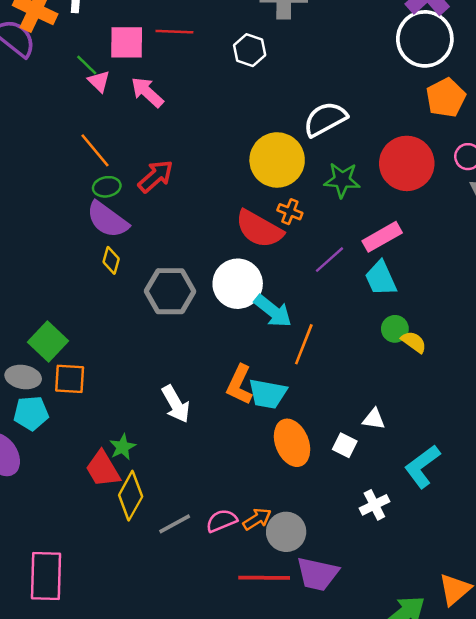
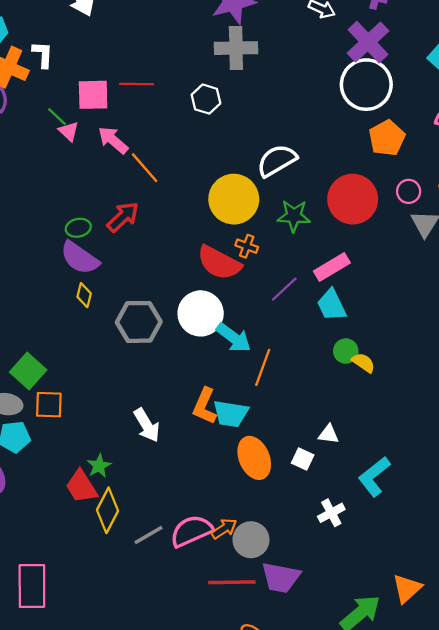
orange line: (95, 150) -> (145, 168), moved
pink semicircle: (222, 521) -> (192, 531), size x1.5

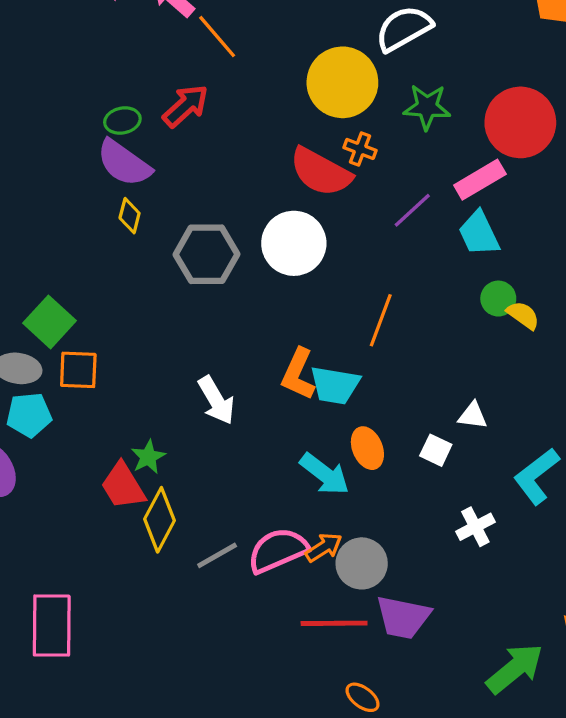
red circle: (353, 199) -> (520, 122), moved
cyan arrow: (234, 338) -> (325, 474), moved
orange ellipse: (254, 458) -> (367, 448), size x0.7

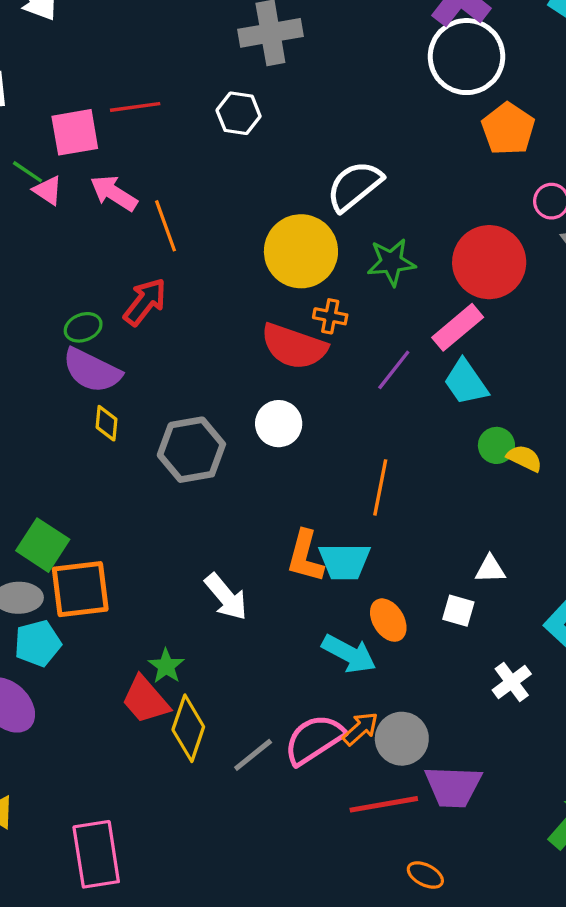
orange line: (217, 37) -> (166, 226), turned 30
white circle: (294, 243) -> (279, 424), size x0.7
orange square: (78, 370) -> (80, 589), size x1.4

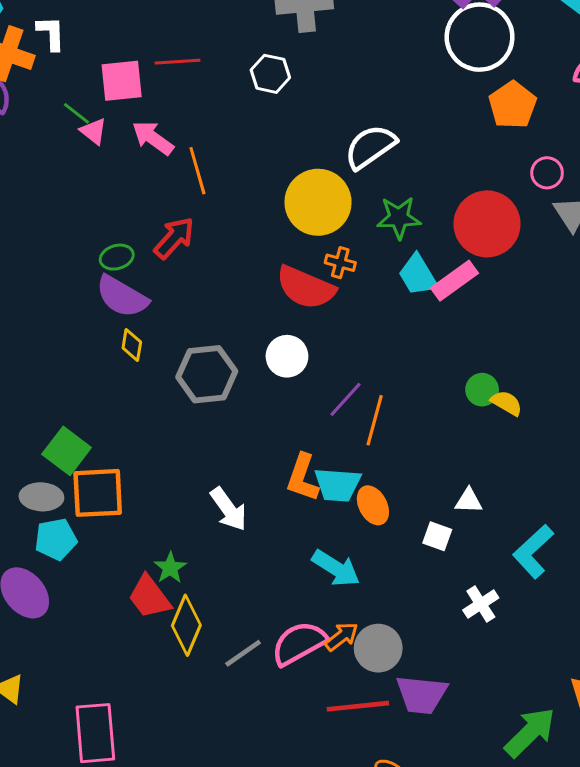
purple line: (394, 370) -> (345, 399), moved
cyan trapezoid: (466, 382) -> (418, 275), moved
orange ellipse: (388, 620) -> (373, 505), moved

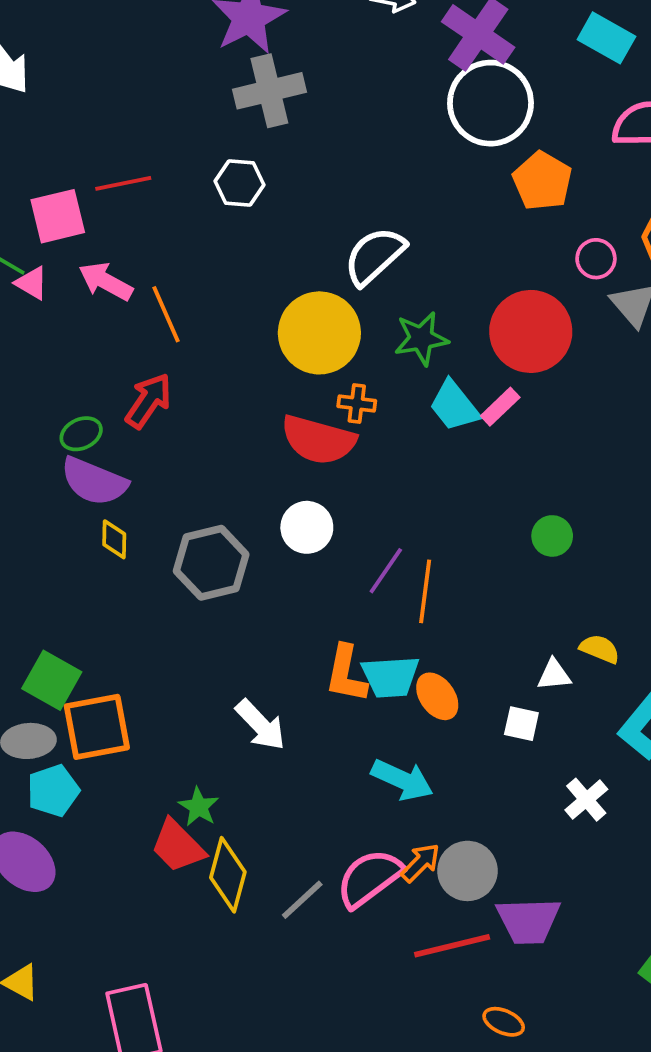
pink rectangle: (454, 281) -> (500, 407), size x0.7
yellow semicircle: (507, 403) -> (600, 649), moved

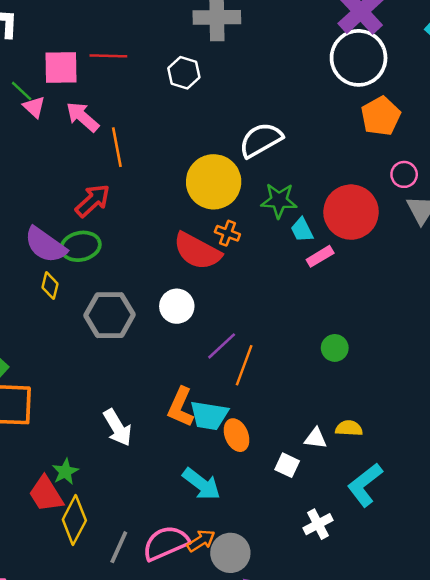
cyan trapezoid: (454, 406) -> (302, 230), moved, size x0.7
green ellipse: (81, 434) -> (81, 246), moved, size x1.4
yellow semicircle: (600, 649) -> (349, 428), turned -32
gray line: (302, 900) -> (119, 547), turned -36

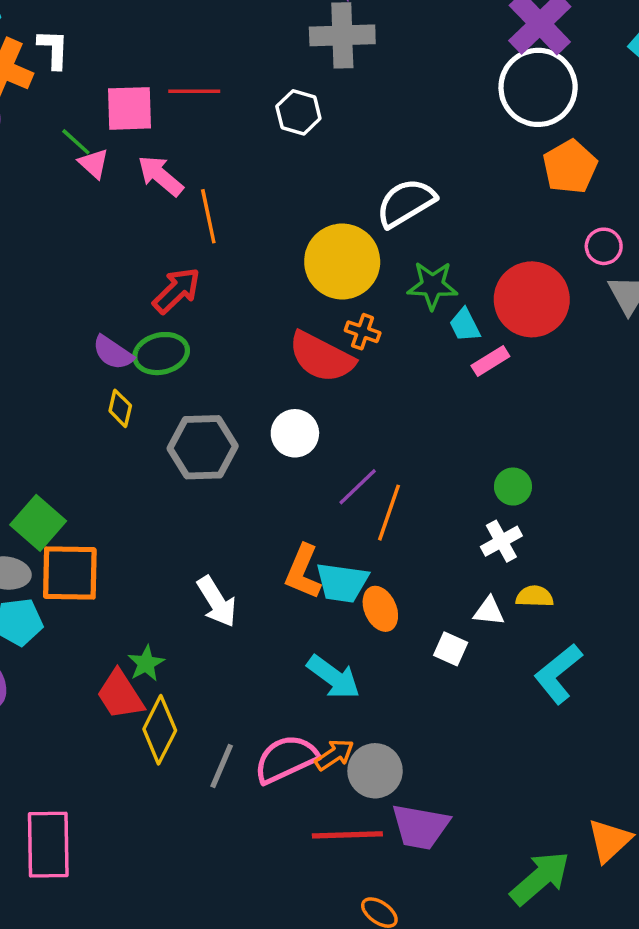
purple semicircle: (45, 245) -> (113, 353), size x0.7
white cross: (318, 524) -> (501, 541), moved

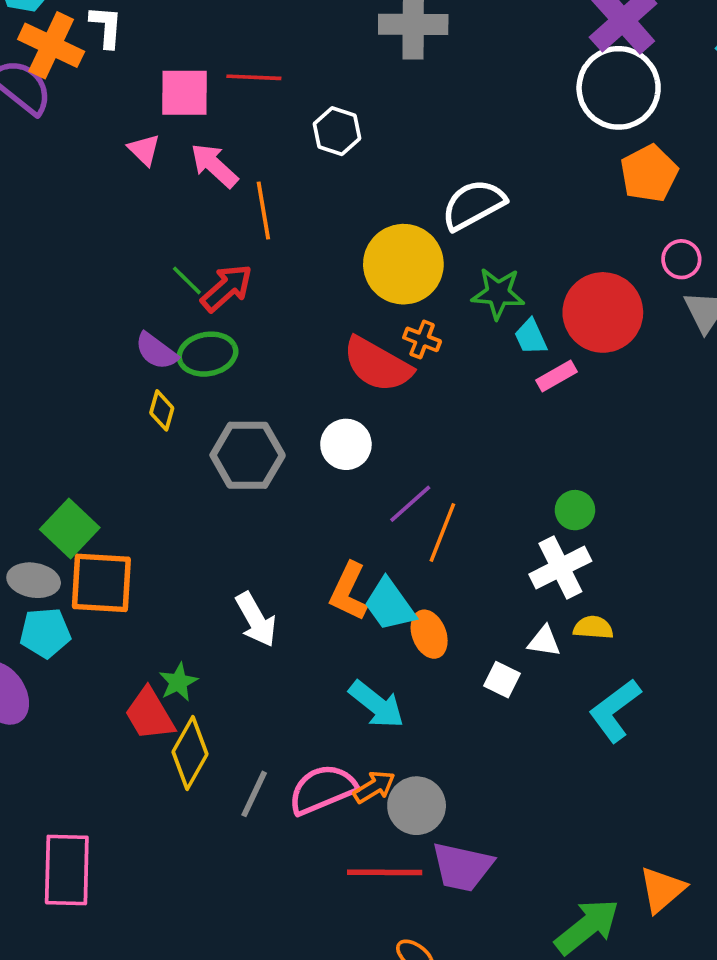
white hexagon: (298, 112) -> (337, 131), moved
green line: (76, 142) -> (187, 280), moved
white cross: (501, 541) -> (560, 568), size x1.4
cyan trapezoid: (342, 583) -> (390, 605), turned 44

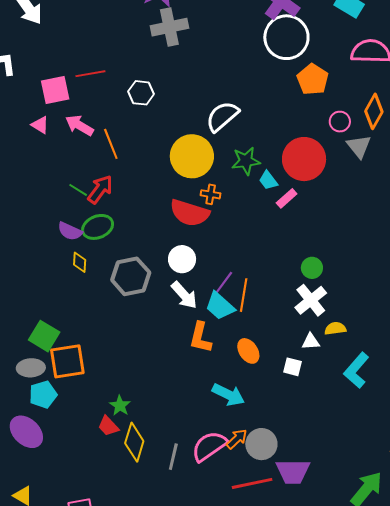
cyan trapezoid: (390, 605) -> (220, 306), moved
white arrow: (256, 620) -> (184, 295), moved
red trapezoid: (150, 714) -> (108, 426), size x0.7

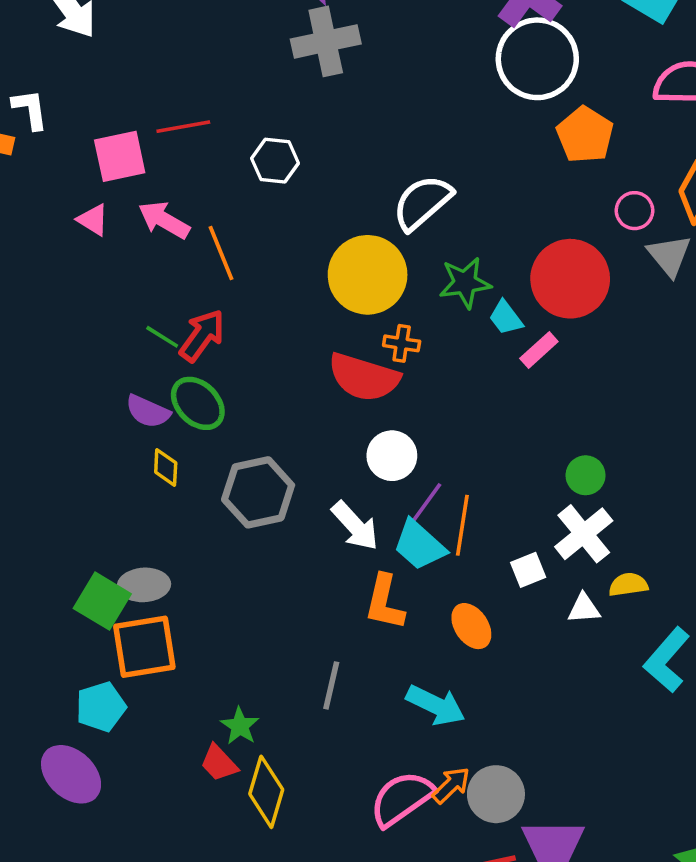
green ellipse: (98, 227) -> (198, 403), turned 68
white circle: (182, 259) -> (392, 456), moved
white square: (293, 367) -> (528, 570), moved, turned -36
gray ellipse: (31, 368) -> (144, 585), moved
gray line: (173, 457) -> (331, 685), moved

